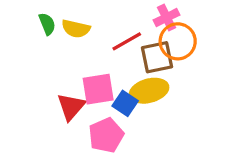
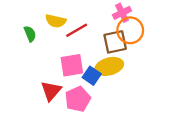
green semicircle: (47, 24) -> (30, 34), moved
red line: (127, 41) -> (77, 30), moved
red triangle: (71, 107) -> (51, 91), moved

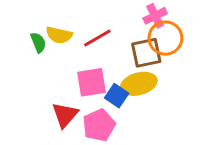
yellow semicircle: (56, 21) -> (59, 35), moved

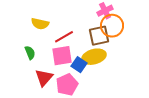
red line: (97, 38) -> (64, 37), moved
green semicircle: (38, 42) -> (30, 53), moved

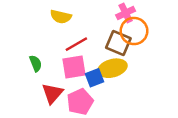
yellow semicircle: (40, 24) -> (61, 17), moved
brown square: (99, 36) -> (118, 43), turned 35
blue square: (79, 65) -> (94, 78), turned 35

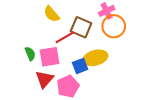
yellow semicircle: (61, 17) -> (52, 14), turned 36
brown square: (118, 43) -> (81, 27), moved
pink square: (74, 67) -> (50, 57), moved

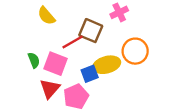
yellow semicircle: (52, 14) -> (46, 16), moved
orange circle: (114, 26) -> (135, 51), moved
pink square: (50, 57) -> (55, 64), turned 30

